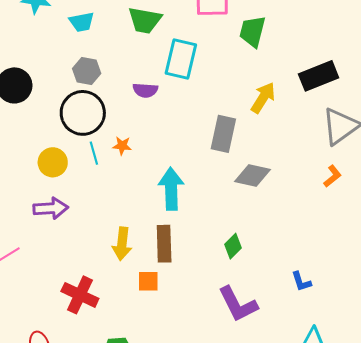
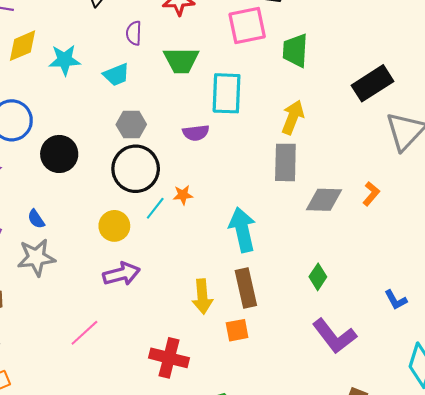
yellow arrow: (263, 98) -> (293, 117), moved
cyan line: (94, 153) -> (155, 208), turned 65
orange L-shape: (332, 176) -> (371, 194), moved

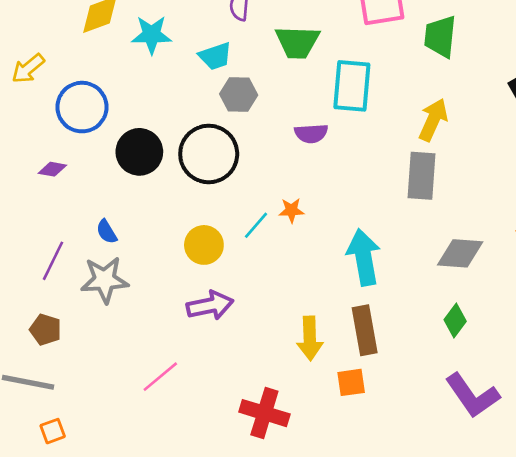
gray hexagon: (131, 125) -> (239, 94), moved
black circle: (136, 169) -> (209, 154), moved
gray diamond: (324, 200) -> (460, 253), moved

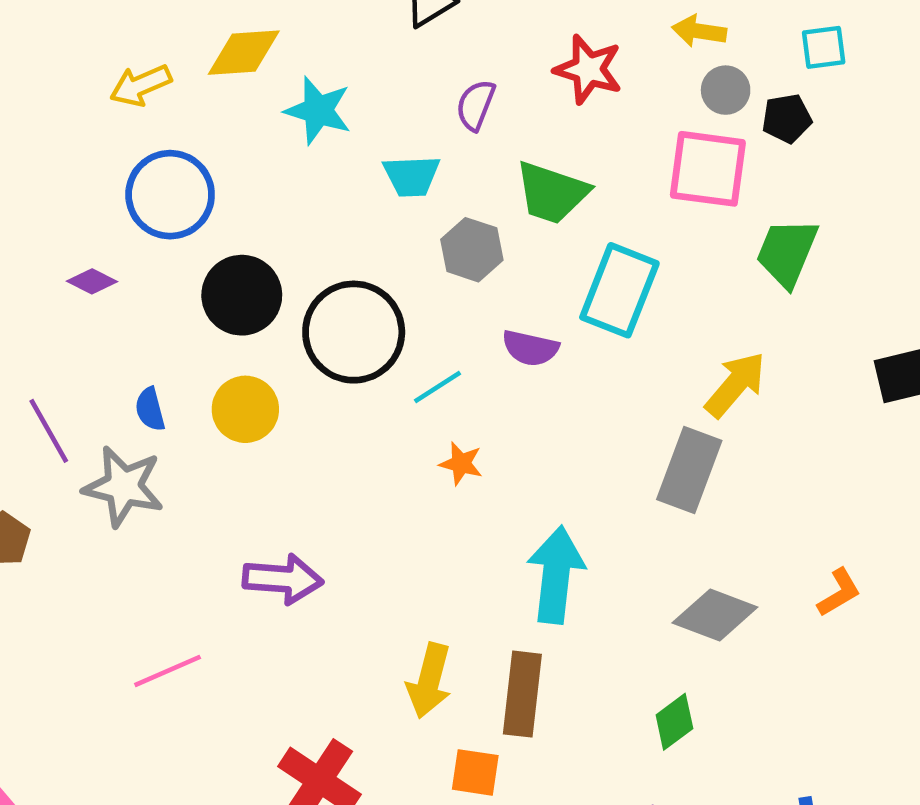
yellow arrow: (28, 69) -> (141, 85), moved
gray hexagon: (239, 94) -> (472, 250), moved
cyan line: (256, 225) -> (438, 387), moved
yellow circle: (204, 245) -> (245, 409), moved
purple line: (53, 261) -> (49, 431), turned -72

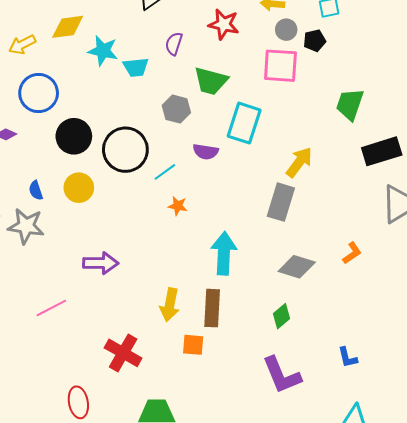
cyan trapezoid: (412, 176) -> (136, 67), moved
green trapezoid: (787, 252) -> (350, 104), moved

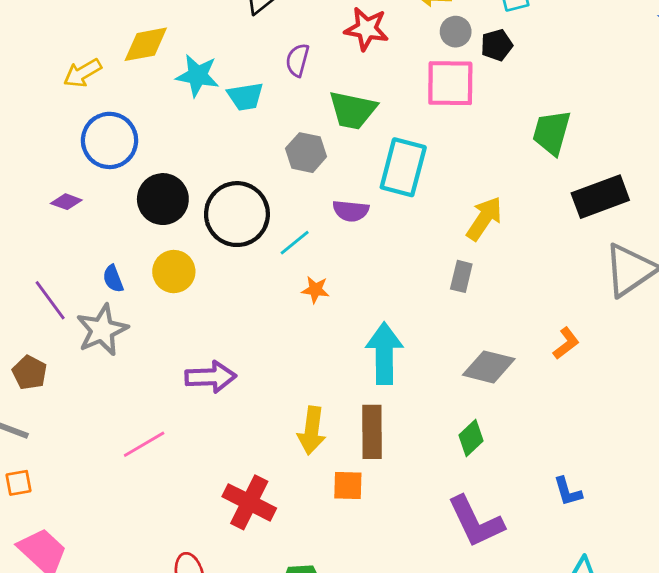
gray rectangle: (281, 202) -> (461, 276), size x0.6
gray star: (26, 226) -> (102, 330), turned -30

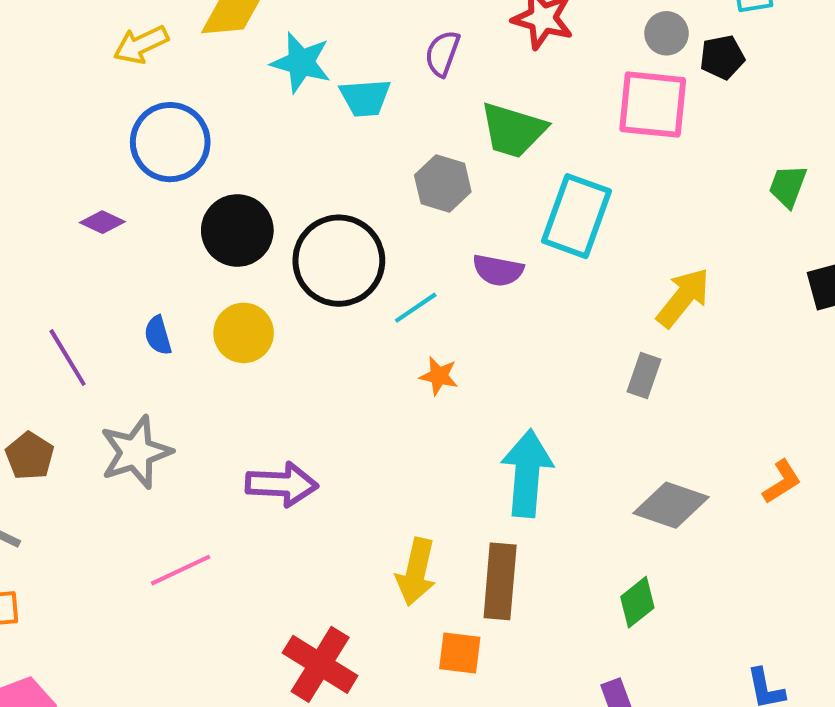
green trapezoid: (552, 133) -> (788, 186), size x0.7
gray star: (102, 330) -> (136, 452), moved

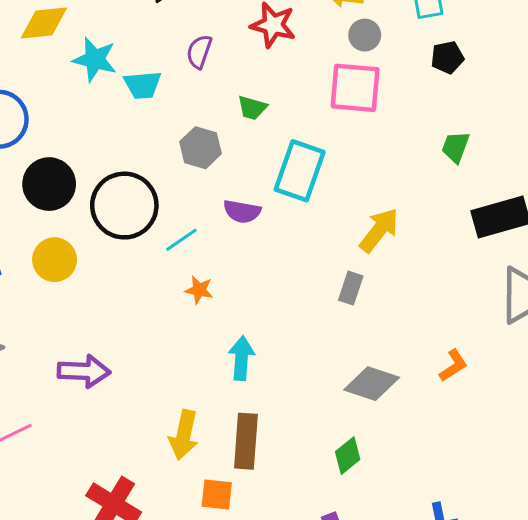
black pentagon: (722, 57) -> (447, 57), moved
green trapezoid: (513, 130) -> (252, 108), size x0.6
cyan arrow: (527, 473) -> (241, 358), moved, size x0.7

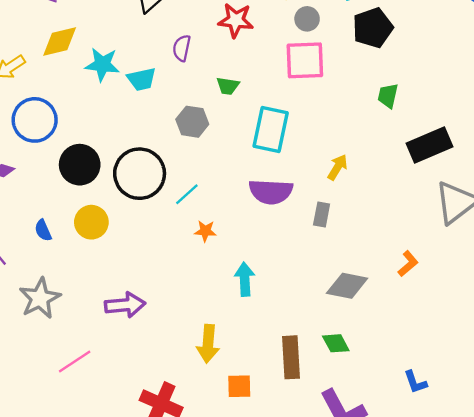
black pentagon: (447, 57) -> (373, 28), size x1.6
purple semicircle: (242, 211) -> (271, 192), moved, size x1.5
yellow arrow: (379, 230) -> (337, 167), size x0.7
brown rectangle: (246, 441) -> (291, 357), moved
green diamond: (348, 456) -> (336, 343), turned -72

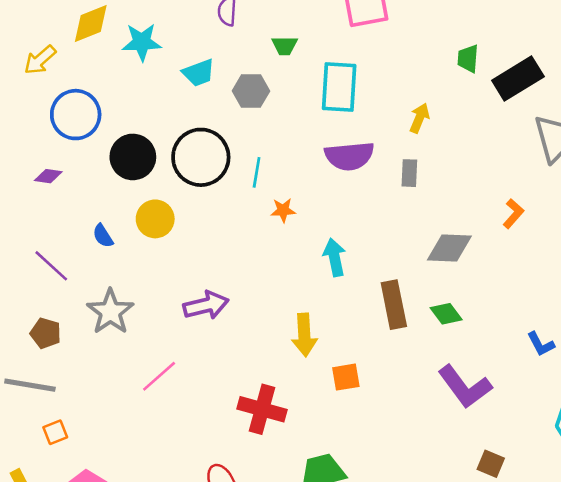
cyan trapezoid: (142, 79) -> (199, 73), moved
green trapezoid: (388, 96) -> (468, 59), moved
cyan line: (187, 194) -> (257, 172), turned -30
brown rectangle: (291, 357) -> (394, 305), moved

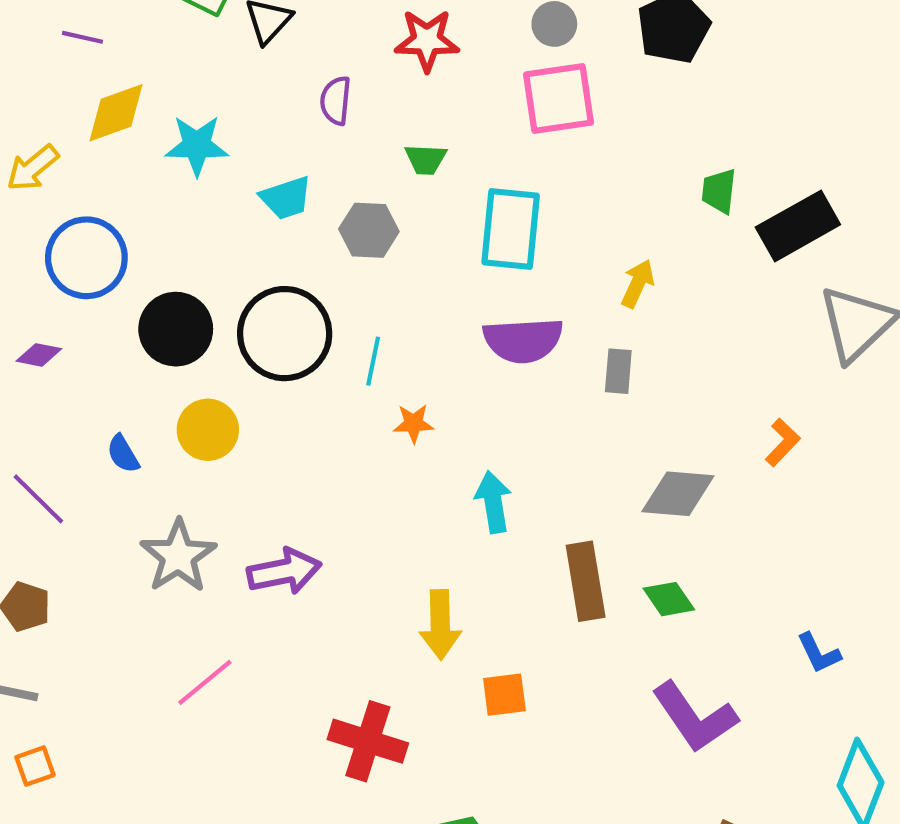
gray star: (110, 312) -> (178, 556), moved

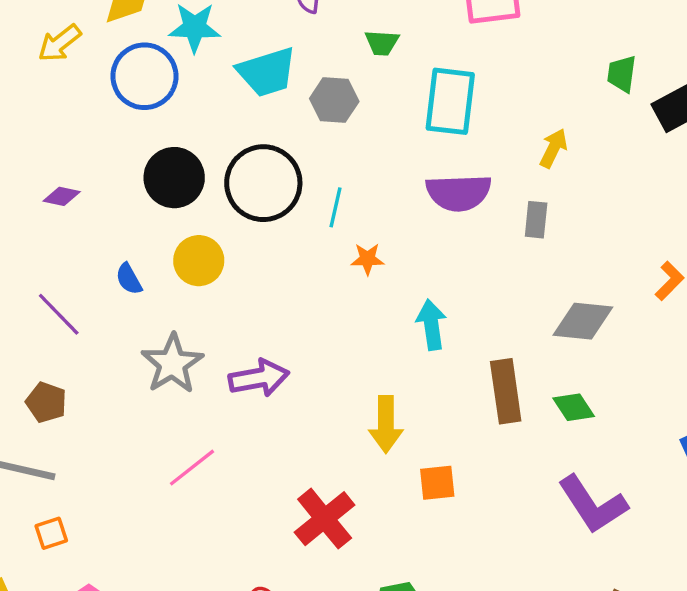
cyan trapezoid: (286, 198) -> (267, 72), size x1.4
blue circle: (86, 258) -> (144, 76), moved
red cross: (368, 741) -> (325, 519), turned 32

